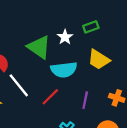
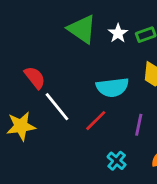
white star: (65, 37) -> (118, 33), moved
green triangle: (39, 47) -> (82, 29), moved

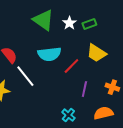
cyan semicircle: (112, 87) -> (49, 54), moved
red line: (96, 121) -> (71, 66), moved

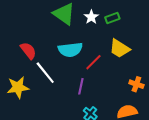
purple line: (84, 89) -> (81, 86), moved

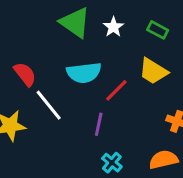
green rectangle: (112, 18) -> (158, 30), moved, turned 48

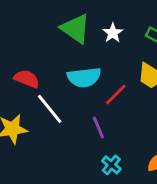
red semicircle: (25, 74) -> (27, 79), turned -30
purple line: (99, 124) -> (98, 128), turned -35

